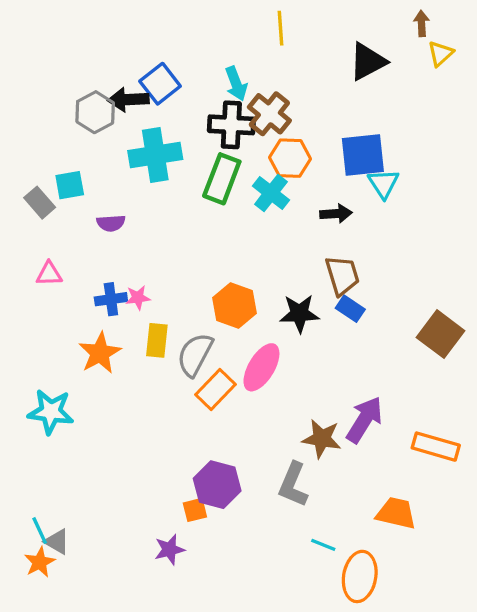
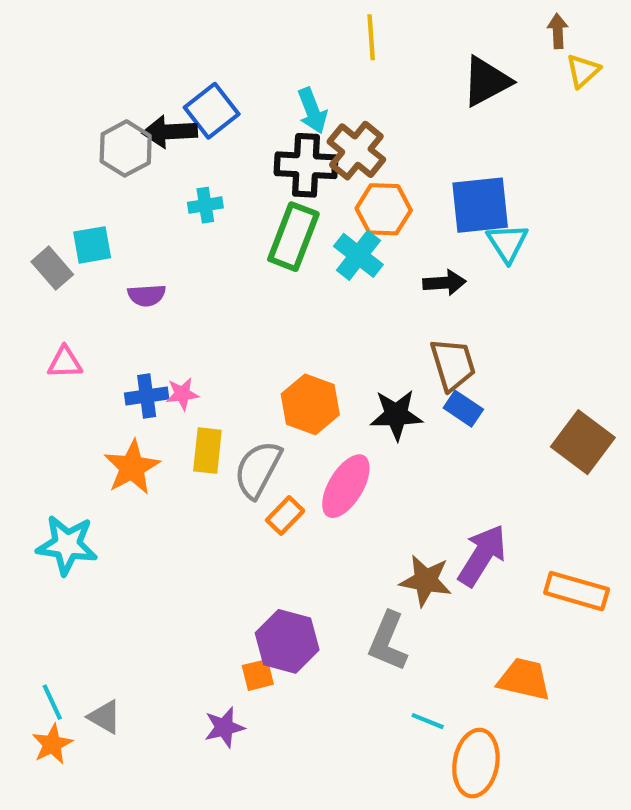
cyan cross: (155, 155) -> (205, 205), size x0.5
orange rectangle: (216, 390) -> (285, 516), size x0.7
gray triangle: (57, 542) -> (105, 717), moved

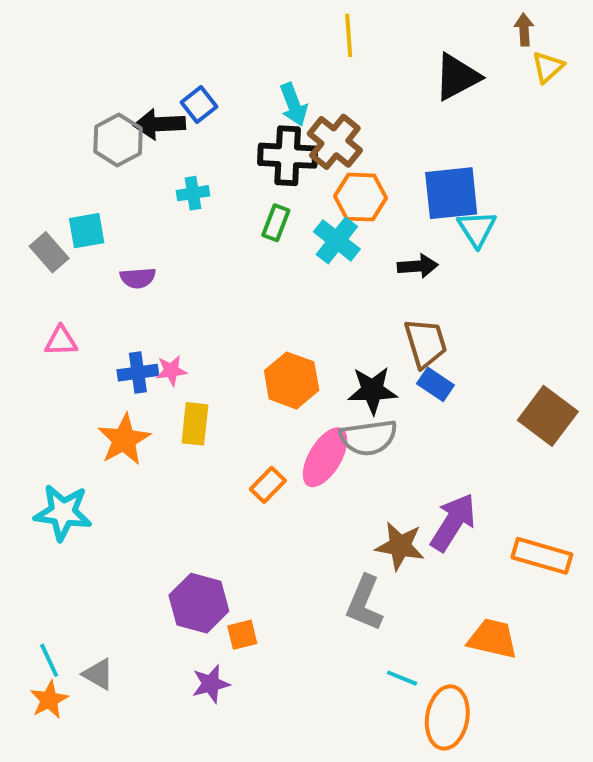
blue square: (212, 111) -> (199, 104), size x0.7
green rectangle: (293, 237) -> (276, 223), size x0.6
gray semicircle: (258, 469) -> (368, 438), moved, turned -126
purple hexagon: (287, 641) -> (199, 603), moved

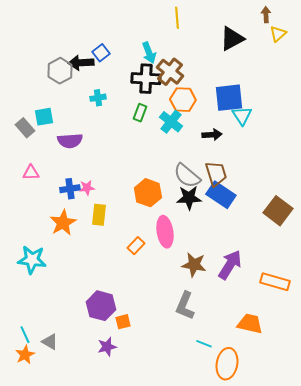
purple semicircle: (138, 278) -> (70, 141), size x1.4
blue rectangle: (435, 384) -> (221, 195), size x1.6
gray semicircle: (368, 438) -> (187, 176), moved, turned 48
pink ellipse: (325, 457) -> (165, 232), turned -40
brown star: (400, 546) -> (194, 265), moved

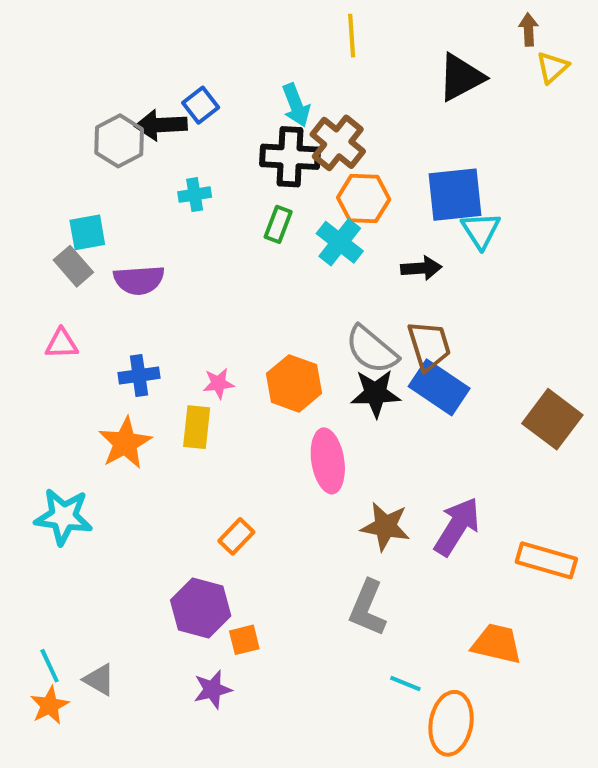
gray rectangle: (25, 128) -> (73, 266), moved
pink star: (87, 188) -> (218, 383), moved
orange rectangle: (136, 246) -> (236, 536), moved

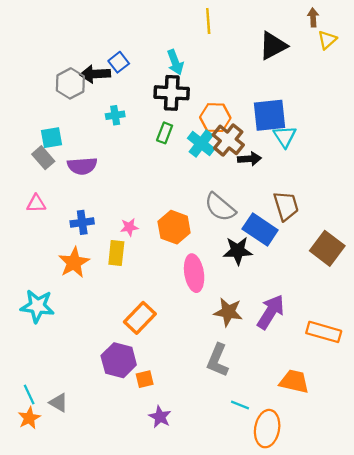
brown cross: (338, 143) -> (228, 140), moved
brown trapezoid: (429, 346) -> (286, 206), moved
black star: (376, 393) -> (238, 251), moved
orange rectangle: (236, 536) -> (140, 318), size x1.5
purple star: (213, 689) -> (160, 417), moved, turned -30

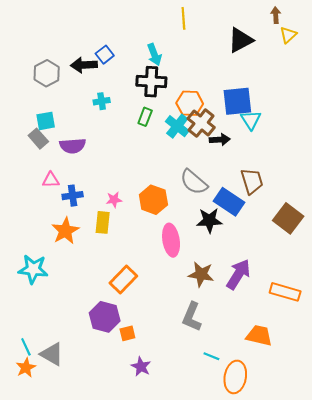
gray hexagon: (70, 83) -> (47, 73), moved
pink triangle: (36, 204) -> (51, 180), moved
gray triangle: (59, 403) -> (52, 354), size x1.4

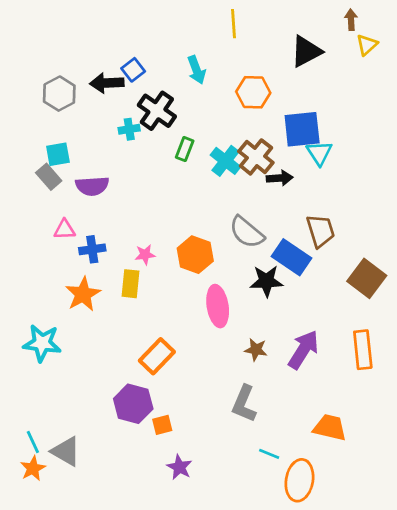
black cross: (151, 82) -> (157, 111), moved, turned 32
orange hexagon: (190, 103) -> (253, 92), moved
brown star: (201, 274) -> (256, 350), size x0.7
orange rectangle: (285, 292) -> (363, 350), moved, turned 68

